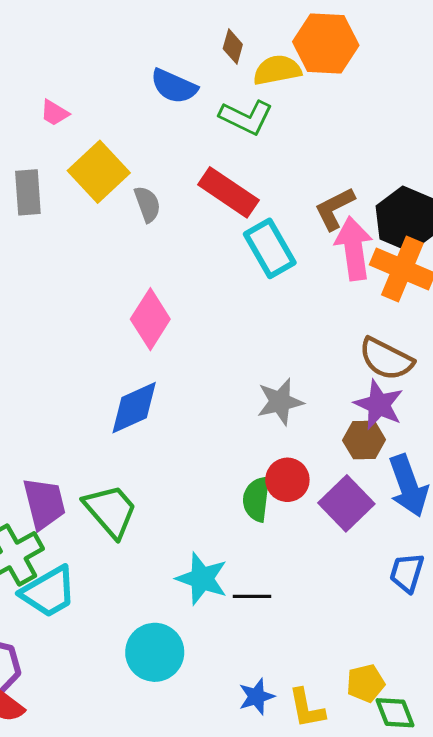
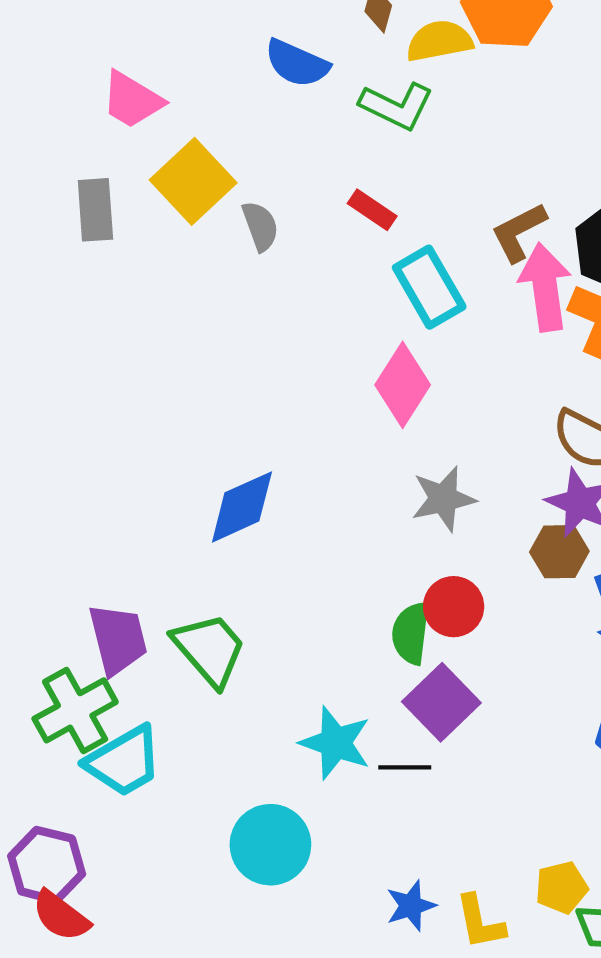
pink trapezoid: (54, 113) -> (132, 100), size x1.6
red rectangle: (228, 192) -> (372, 210), size x0.6
pink diamond: (150, 319) -> (403, 385), moved
purple square: (346, 503) -> (441, 702), moved

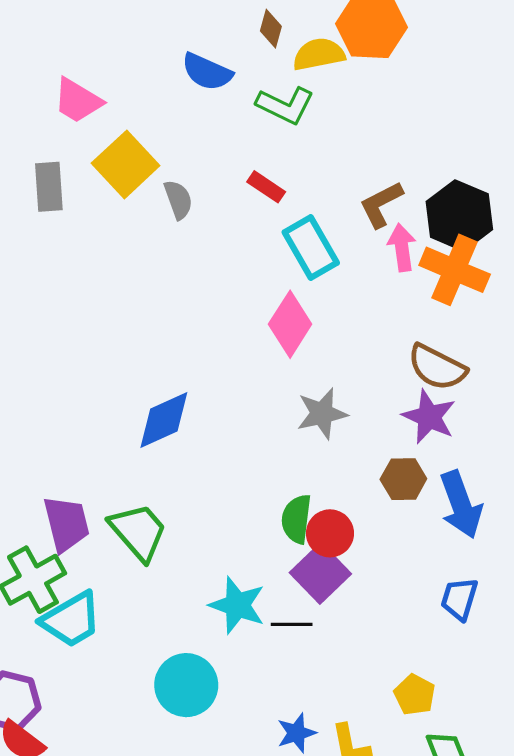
pink arrow: (545, 287) -> (402, 247), size x0.7
brown hexagon: (559, 552) -> (403, 479), moved
red circle: (454, 607) -> (330, 533), moved
yellow pentagon: (561, 887) -> (415, 695), moved, turned -30

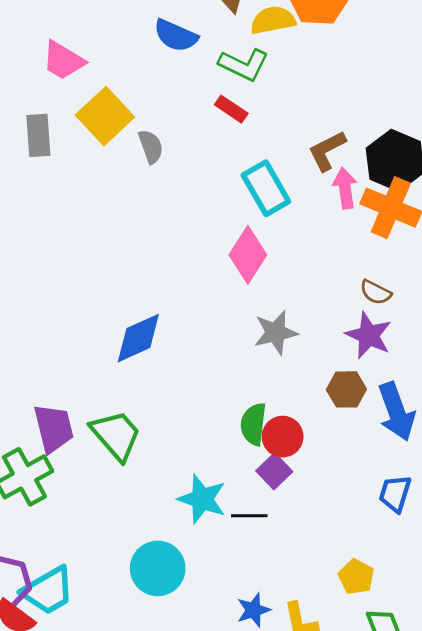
red rectangle: (266, 187) -> (231, 109), moved
brown semicircle: (437, 367) -> (376, 292), size x0.6
purple square: (320, 573) -> (274, 471), size x0.7
cyan trapezoid: (71, 620) -> (48, 591), moved

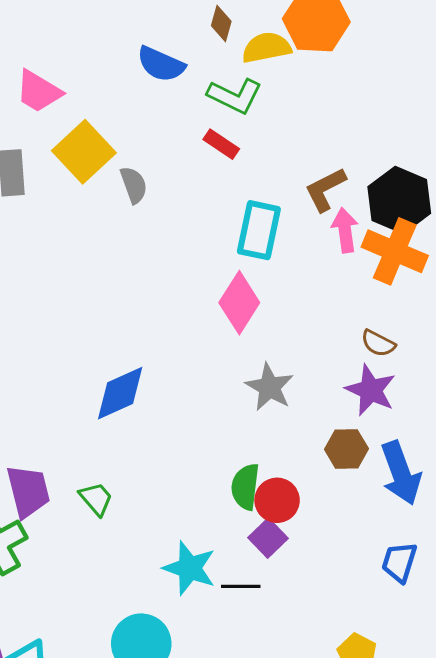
cyan rectangle: (266, 188) -> (259, 230), turned 42
gray star: (276, 333) -> (270, 387), turned -30
green trapezoid: (116, 435) -> (96, 499), size x0.6

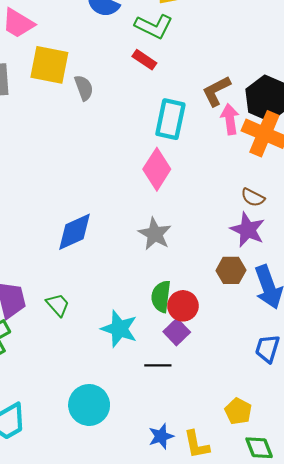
yellow square: (84, 152) -> (49, 65), turned -36
gray star: (270, 387) -> (155, 234), moved
cyan star: (190, 568) -> (119, 329), moved

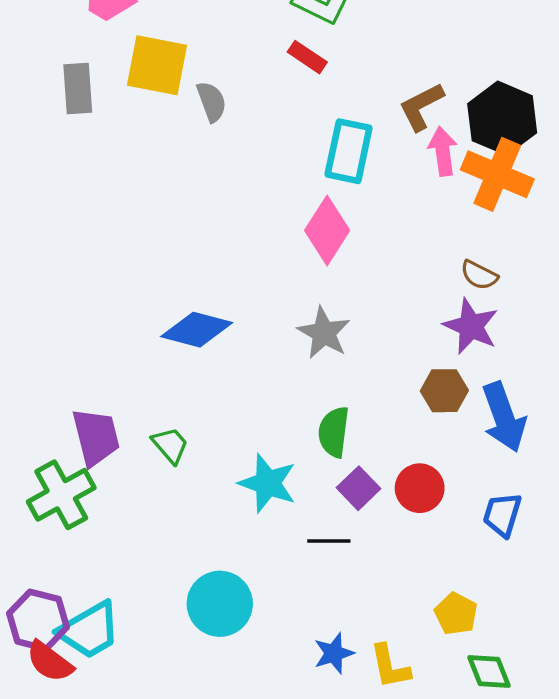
blue diamond: (74, 232) -> (197, 330), turned 39
red circle: (183, 306) -> (420, 488), moved

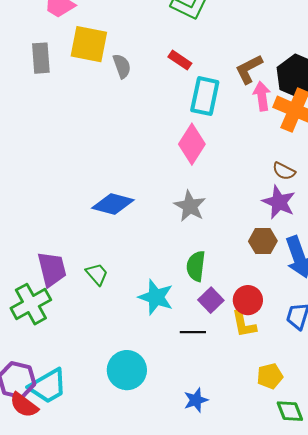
red rectangle: (307, 57) -> (180, 60), moved
yellow pentagon: (456, 614) -> (270, 376), turned 30
yellow L-shape: (390, 667) -> (244, 324), moved

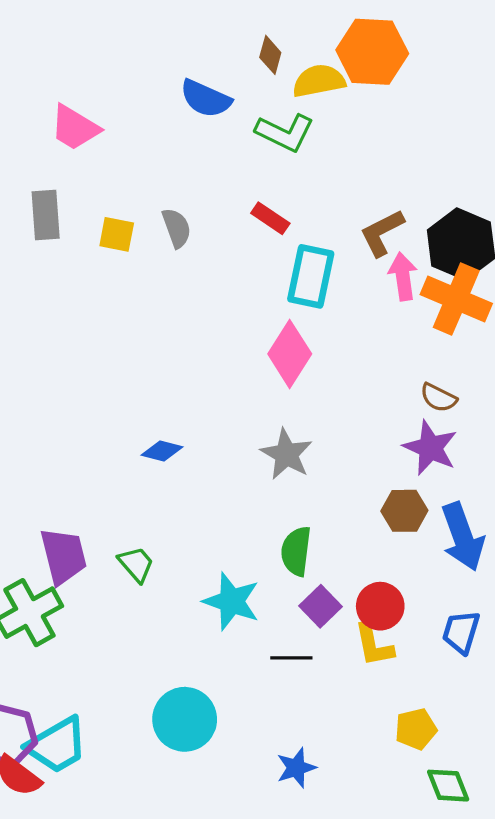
yellow square: (89, 44) -> (117, 234), moved, size x0.6
blue diamond: (113, 204) -> (162, 451), size x0.6

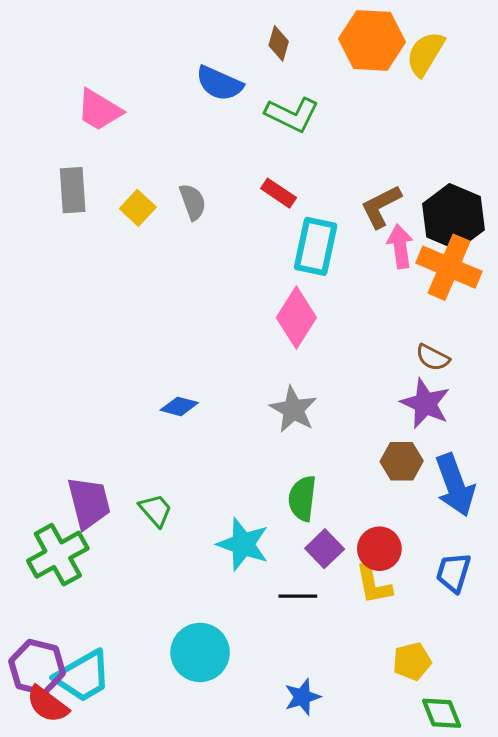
yellow semicircle: (319, 81) -> (425, 54), moved, turned -48
yellow square: (117, 234) -> (138, 208), turned 32

